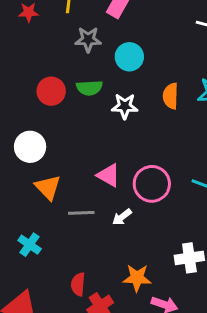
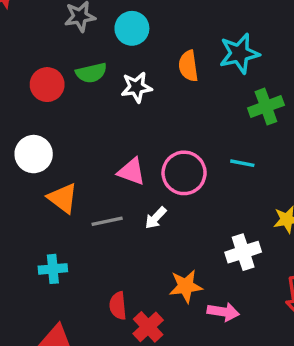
cyan cross: (30, 245) -> (53, 269), turned -30

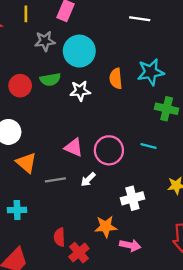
cyan circle: (132, 28) -> (79, 51), size x1.4
green cross: (266, 107) -> (167, 109), turned 30
white cross: (243, 252) -> (132, 198), moved

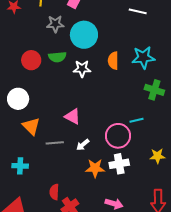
cyan line: (149, 146) -> (136, 120), turned -32
pink circle: (109, 150) -> (118, 136), moved
orange star: (106, 227) -> (95, 168), moved

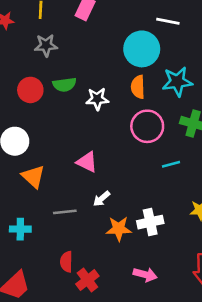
gray star: (55, 24) -> (46, 45), moved
cyan circle: (84, 35) -> (142, 49), moved
pink circle: (118, 136) -> (147, 126), moved
gray line: (55, 143) -> (65, 212), moved

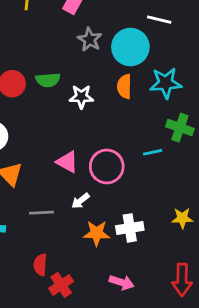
gray star: (46, 45) -> (90, 40), moved, turned 30
pink circle: (147, 126) -> (107, 166), moved
cyan line: (171, 164) -> (153, 152), moved

